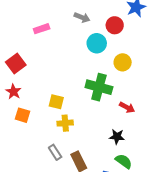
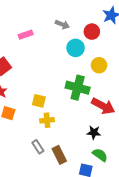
red arrow: (127, 107) -> (103, 106), size x1.6

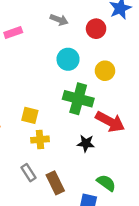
cyan circle: (76, 48) -> (68, 59), moved
black star: (94, 132) -> (86, 143), moved

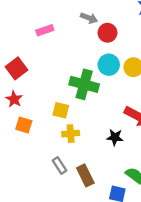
red circle: (96, 29) -> (107, 33), moved
cyan circle: (68, 59) -> (109, 65), moved
green cross: (78, 99) -> (84, 84), moved

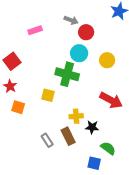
cyan circle: (109, 65) -> (79, 53), moved
yellow cross: (71, 134) -> (76, 116), moved
black star: (115, 137) -> (92, 127), moved
brown rectangle: (85, 175) -> (68, 136), moved

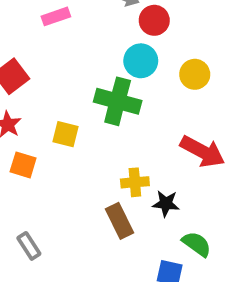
yellow square: (48, 95) -> (66, 134), moved
gray rectangle: (47, 140) -> (29, 246), moved

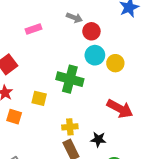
cyan circle: (141, 61) -> (95, 55), moved
yellow cross: (135, 182) -> (70, 127), moved

